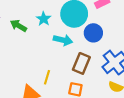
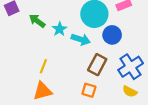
cyan star: (44, 19) -> (60, 29), moved
yellow line: (47, 77) -> (43, 66), moved

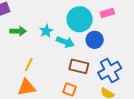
green arrow: (37, 21) -> (18, 31), moved, turned 140
brown rectangle: (97, 65) -> (79, 66), turned 72

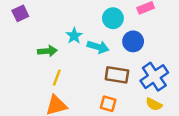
cyan circle: (80, 19) -> (113, 18), size x0.7
green arrow: (18, 31) -> (47, 51), moved

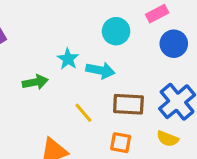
blue circle: (133, 41) -> (174, 44), moved
yellow line: (57, 78) -> (83, 113), moved, turned -56
yellow semicircle: (154, 104) -> (168, 139), moved

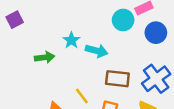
cyan circle: (116, 31) -> (123, 20), moved
yellow line: (83, 113) -> (82, 96), moved

